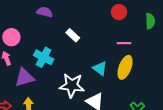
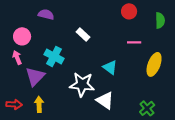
purple semicircle: (45, 12) -> (46, 14), moved
yellow ellipse: (125, 67) -> (154, 64), moved
purple triangle: (24, 77) -> (35, 76), turned -30

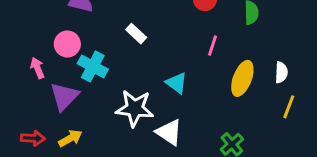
pink circle: (22, 36) -> (67, 44), moved
pink line: (134, 42) -> (212, 46), turned -72
yellow arrow: (39, 104) -> (70, 138), turned 63

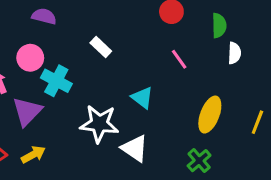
pink line: (212, 46) -> (179, 59), turned -54
white semicircle: (281, 72) -> (234, 53), moved
yellow ellipse: (242, 78) -> (210, 115), moved

